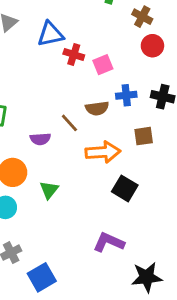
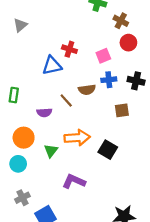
blue triangle: (50, 34) -> (52, 66), moved
pink square: (103, 65) -> (103, 56), moved
orange arrow: (103, 152) -> (77, 138), moved
purple L-shape: (109, 242) -> (74, 181), moved

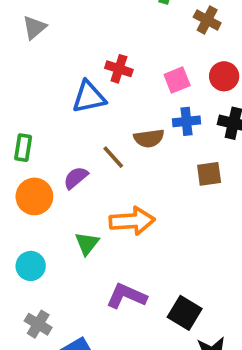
red circle: (128, 43) -> (224, 76), moved
purple semicircle: (44, 113) -> (76, 178), turned 144
orange circle: (24, 138) -> (34, 196), moved
black square: (108, 150) -> (185, 313), moved
gray cross: (22, 198) -> (38, 324), turned -32

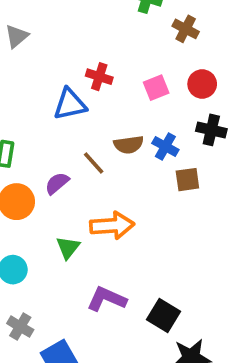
blue cross: (187, 121) -> (165, 146), moved, turned 35

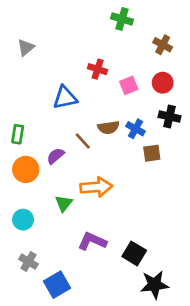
brown cross: (186, 29) -> (163, 45), moved
red cross: (99, 77) -> (98, 69), moved

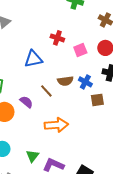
purple semicircle: (56, 156) -> (26, 102), turned 80
green triangle: (64, 203) -> (32, 156), moved

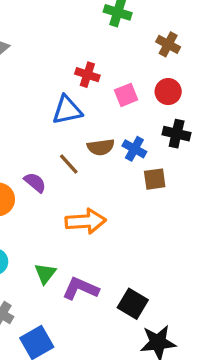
blue triangle: (33, 59) -> (67, 110), moved

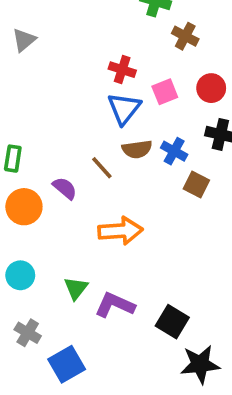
brown cross: (168, 44) -> (185, 36), moved
blue triangle: (67, 110) -> (124, 108), moved, turned -40
brown square: (155, 179) -> (196, 184), turned 35

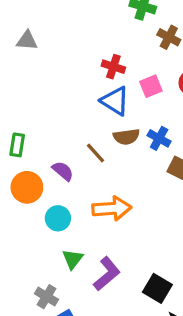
gray triangle: (24, 40) -> (27, 41), turned 45
blue triangle: (124, 108) -> (115, 101), turned -36
cyan circle: (20, 275) -> (58, 218), moved
purple L-shape: (115, 305) -> (107, 274), turned 116
gray cross: (28, 333) -> (47, 297), moved

